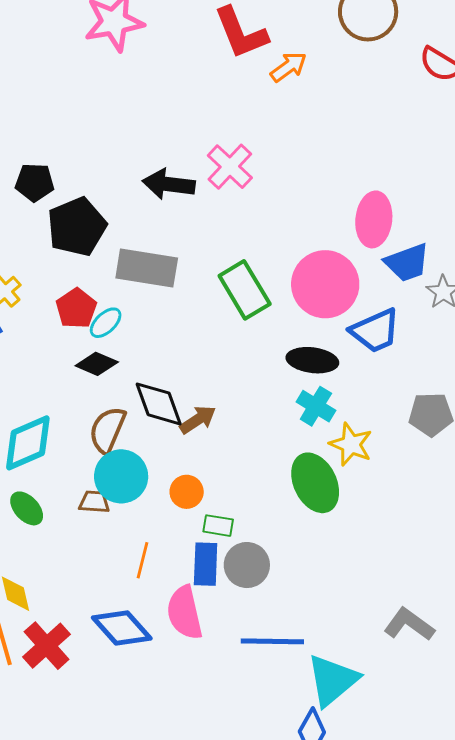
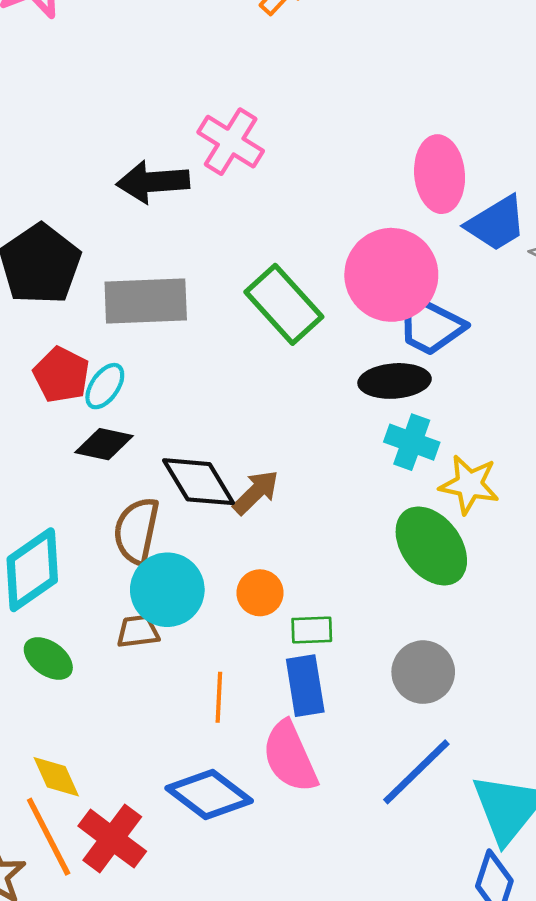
blue trapezoid: (375, 331) -> (430, 325), moved, turned 62
gray circle: (247, 565) -> (423, 672), moved
blue line: (272, 641) -> (416, 772), turned -34

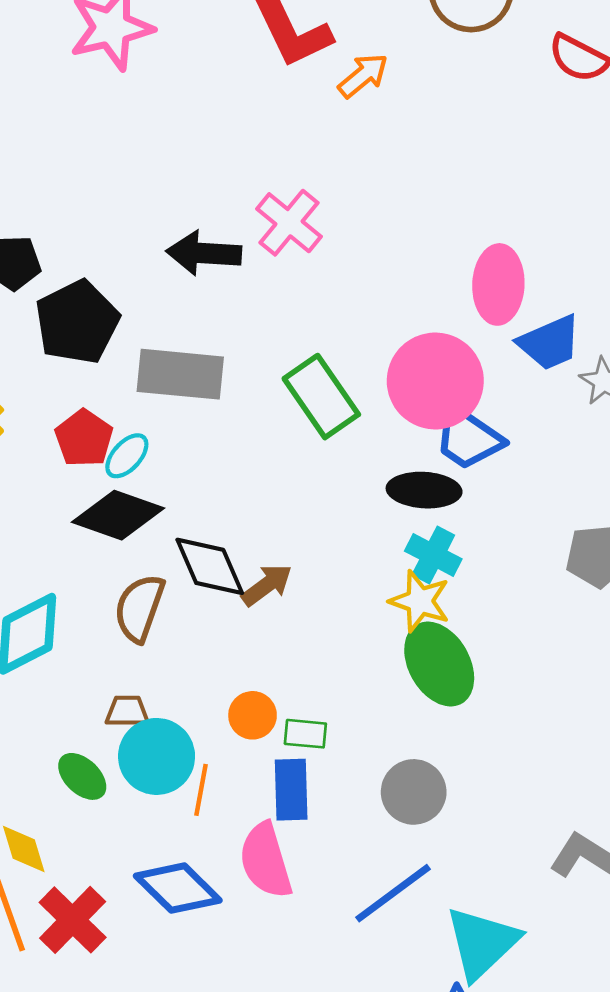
black diamond: (104, 444) -> (118, 515), size x1.5
yellow star: (469, 484) -> (420, 601), moved
cyan circle: (167, 590) -> (157, 756), moved
orange circle: (260, 593) -> (253, 715), moved
green ellipse: (48, 659) -> (82, 776), moved

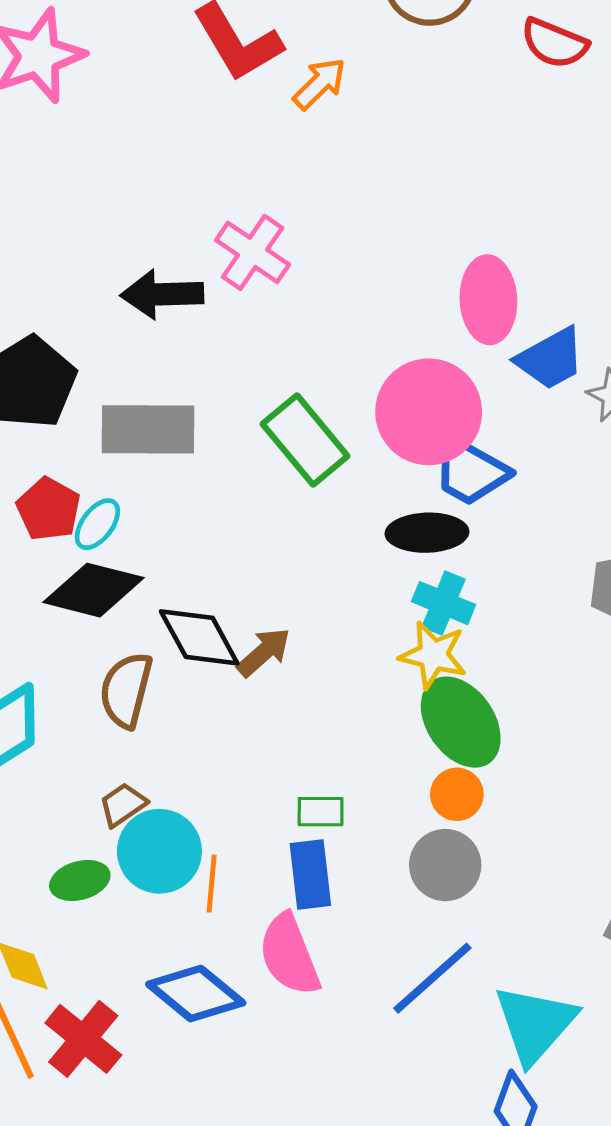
brown trapezoid: (127, 711) -> (123, 805), turned -30
orange circle: (253, 715) -> (457, 794), moved
green ellipse: (82, 776) -> (80, 880), turned -54

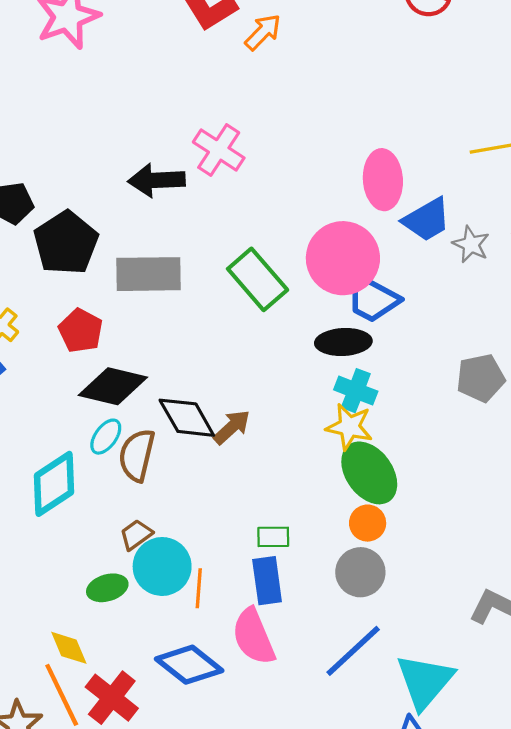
cyan ellipse: (97, 524) -> (106, 437), moved

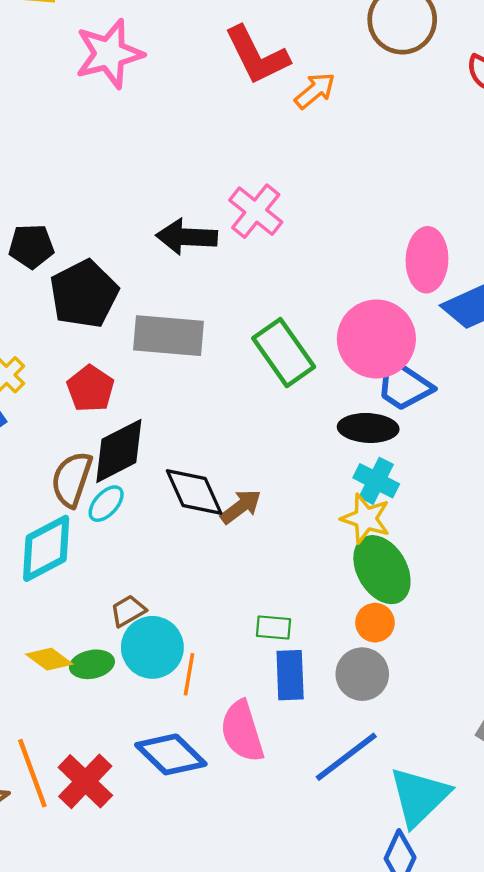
black diamond: (113, 386) -> (119, 451), turned -46
brown semicircle: (137, 455) -> (72, 479), moved
blue rectangle: (267, 581) -> (290, 675), moved
yellow diamond: (69, 648) -> (49, 659), moved, turned -36

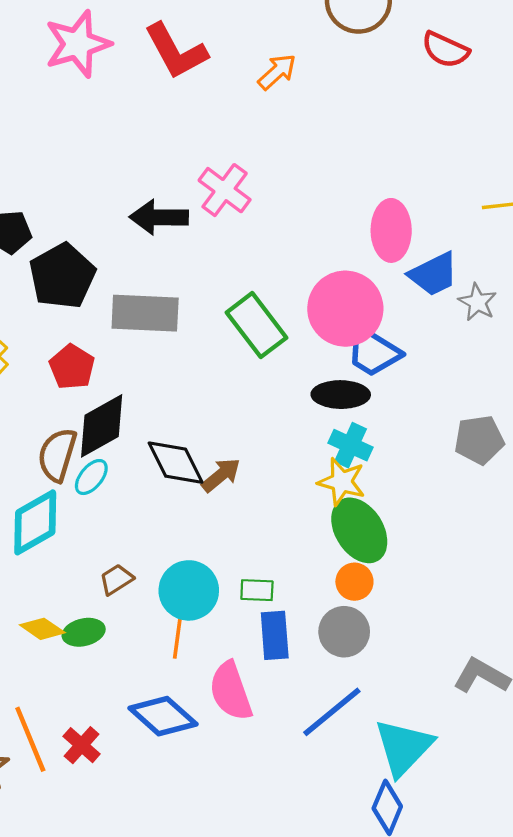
red L-shape: (257, 55) -> (176, 51), moved
cyan circle: (152, 647) -> (189, 590), moved
red cross: (85, 781) -> (82, 745), size x0.7

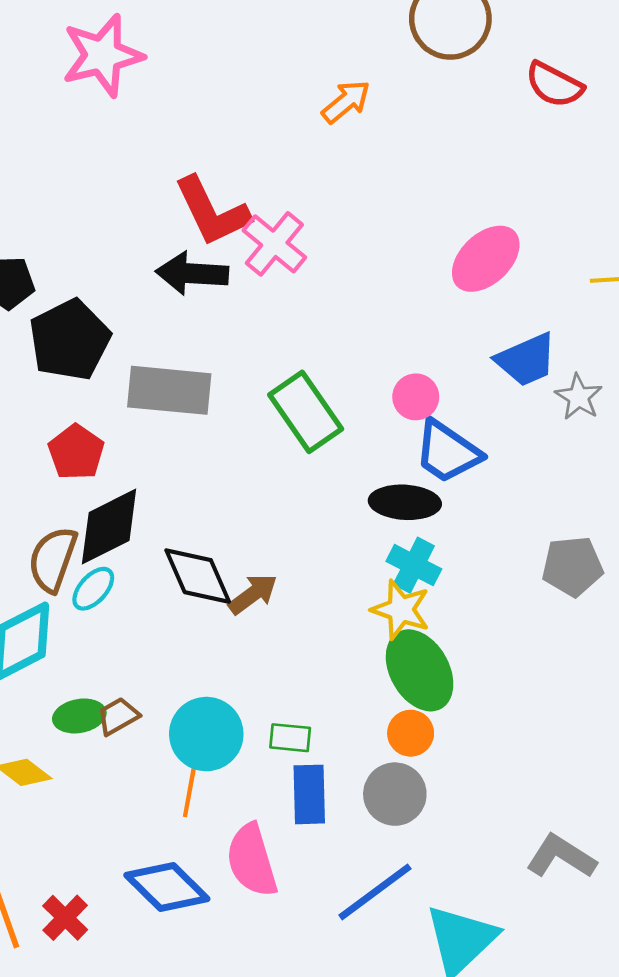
red L-shape: (176, 51) -> (212, 211), moved
pink ellipse: (391, 230) -> (486, 259), moved, turned 44
pink circle: (345, 309) -> (416, 397), size x0.5
green ellipse: (84, 632) -> (79, 716), moved

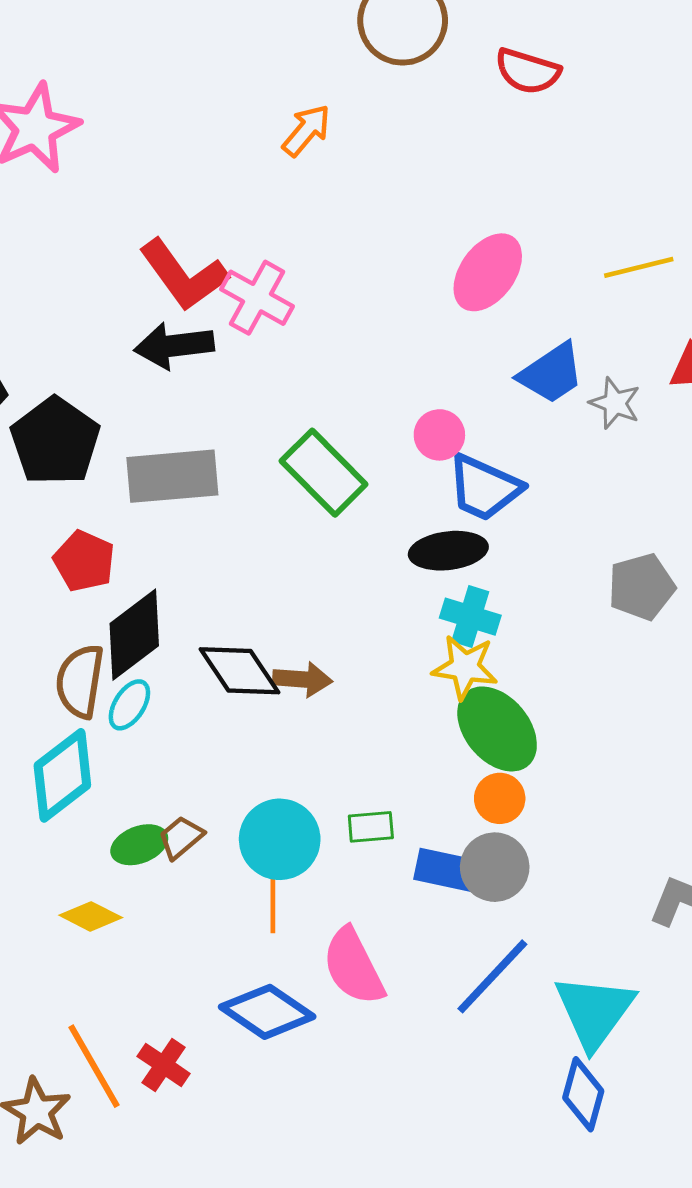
brown arrow: (253, 594) -> (303, 679), turned 51
blue rectangle: (309, 794) -> (448, 870), moved, turned -66

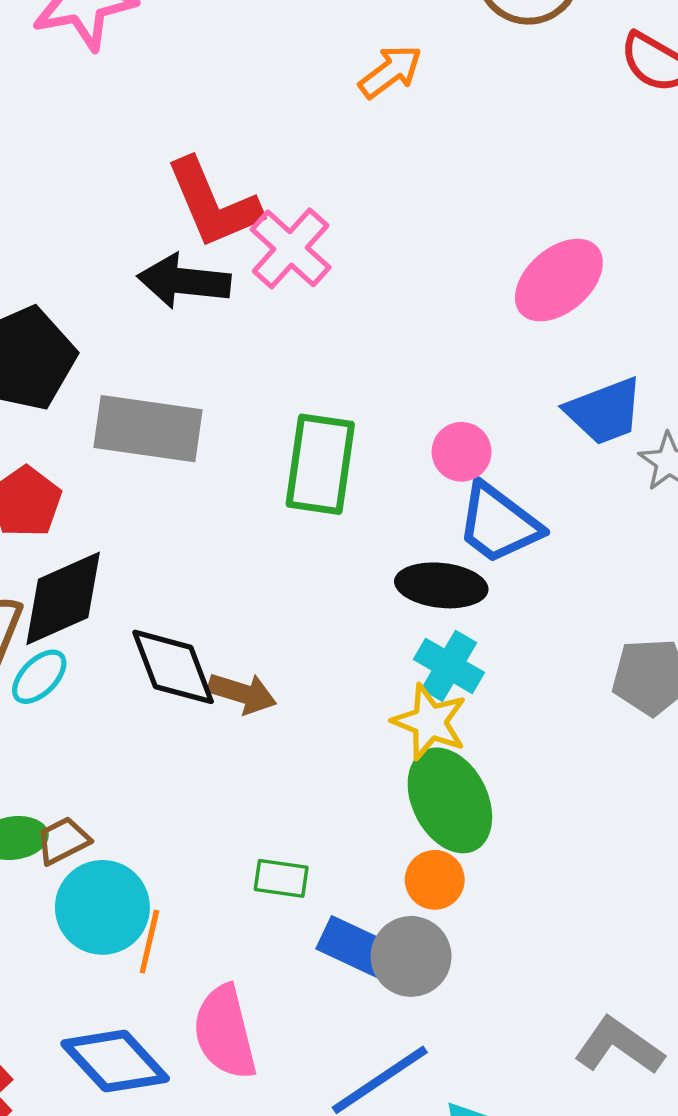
green rectangle: (324, 473) -> (320, 464), turned 40
cyan circle: (280, 839) -> (102, 907), moved

